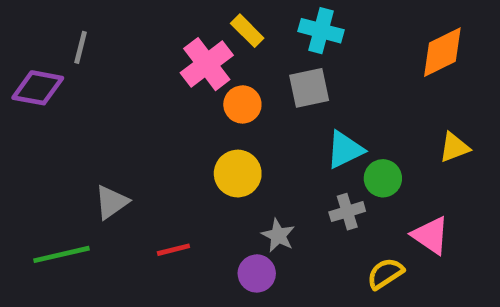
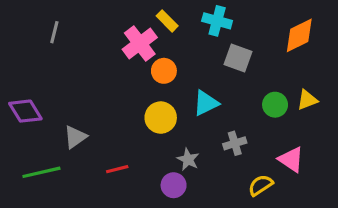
purple diamond: (38, 88) -> (25, 111), moved, turned 48
gray square: (309, 88) -> (238, 58), moved, turned 32
cyan triangle: (345, 150) -> (206, 103), moved
green circle: (383, 178) -> (275, 105), moved

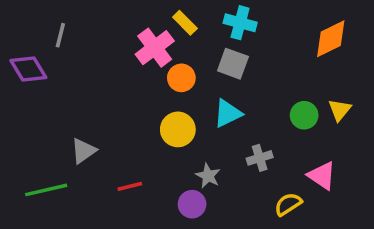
gray square: (238, 58) -> (233, 64), moved
yellow triangle: (307, 100) -> (340, 110), turned -30
purple diamond: (25, 111) -> (28, 69), moved

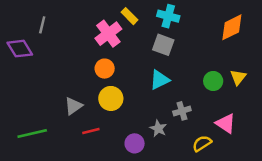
orange circle: (181, 78) -> (105, 69), moved
yellow circle: (178, 129) -> (111, 98), moved
gray triangle: (84, 151) -> (73, 106), moved
gray star: (208, 176) -> (158, 128), moved

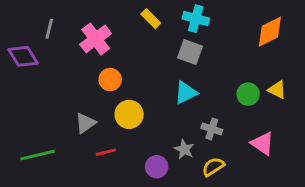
pink cross: (108, 34) -> (96, 39), moved
orange circle: (105, 69) -> (110, 80), moved
yellow triangle: (238, 77) -> (277, 90), turned -42
gray cross: (182, 111) -> (212, 129), turned 35
yellow semicircle: (202, 143) -> (213, 167), moved

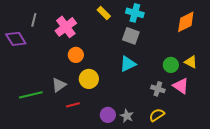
gray cross: (212, 129) -> (158, 89), moved
pink triangle: (263, 143) -> (181, 86), moved
gray star: (184, 149) -> (127, 116), moved
green line: (38, 155) -> (31, 95), moved
yellow semicircle: (213, 167) -> (157, 115), moved

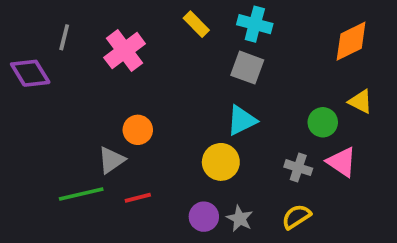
orange circle: (76, 55) -> (138, 130), moved
yellow triangle: (191, 62) -> (360, 102), moved
yellow circle: (89, 79) -> (221, 162), moved
green line: (31, 95) -> (81, 194), moved

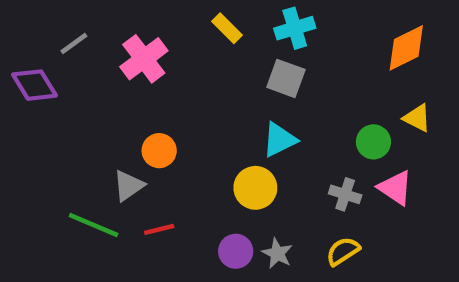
cyan cross: (255, 24) -> (295, 28), turned -32
gray line: (64, 37) -> (74, 43), turned 40
green line: (81, 194) -> (94, 225), turned 36

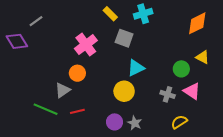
pink cross: (144, 59) -> (86, 45), moved
gray square: (286, 78) -> (124, 38), moved
yellow semicircle: (343, 251) -> (179, 122), moved

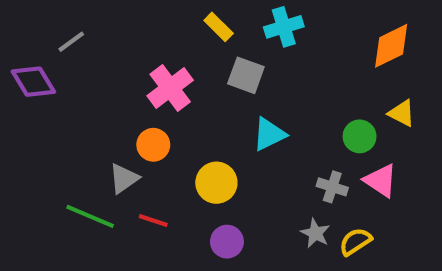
yellow circle: (124, 91) -> (216, 183), moved
red line: (77, 111) -> (153, 221), turned 32
gray star: (135, 123) -> (315, 233), moved

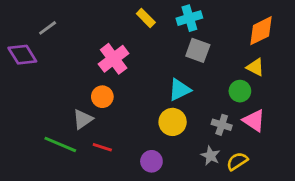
gray square: (246, 75) -> (198, 50), moved
yellow triangle: (402, 113) -> (255, 67), moved
yellow circle: (216, 183) -> (173, 122), moved

